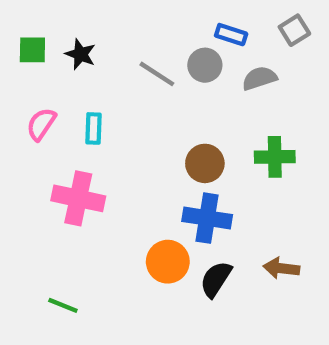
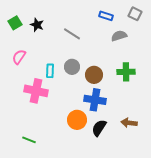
gray square: (294, 30) -> (135, 14), turned -32
green square: (32, 50) -> (15, 23), turned -32
gray circle: (205, 65) -> (72, 67), moved
cyan rectangle: (94, 128) -> (50, 71), moved

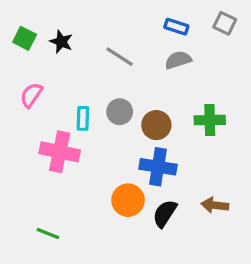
green square: (15, 23) -> (25, 38), turned -32
gray semicircle: (119, 36) -> (178, 60), moved

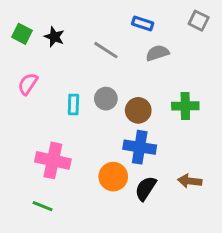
blue rectangle: (176, 27) -> (143, 24), moved
pink cross: (60, 152) -> (53, 160), moved

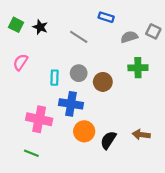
gray square: (199, 21) -> (153, 31), moved
gray semicircle: (157, 53) -> (129, 37), moved
green cross: (185, 106) -> (138, 68), moved
blue cross: (140, 147) -> (71, 104), moved

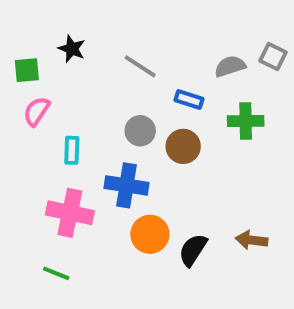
blue rectangle: (106, 17) -> (189, 99), moved
green square: (16, 25) -> (27, 70), moved, turned -32
cyan rectangle: (55, 78) -> (72, 150), moved

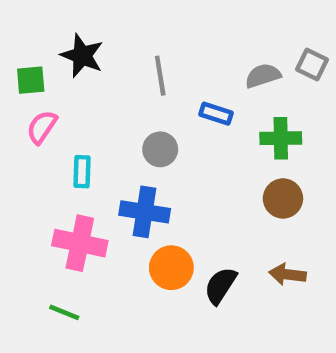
black star: (72, 49) -> (82, 56), size x1.4
gray line: (140, 66) -> (160, 76), turned 48
brown circle: (183, 146) -> (283, 198), moved

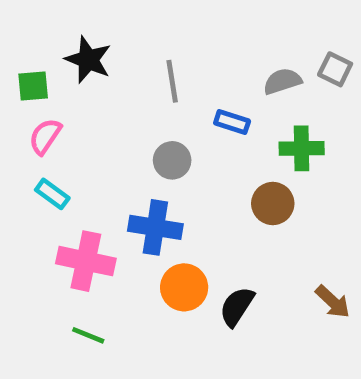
cyan rectangle: (82, 172) -> (52, 194), moved, turned -56
brown circle: (283, 198) -> (273, 203), moved
brown arrow: (287, 274) -> (333, 302), moved, turned -144
green line: (64, 312) -> (88, 335), moved

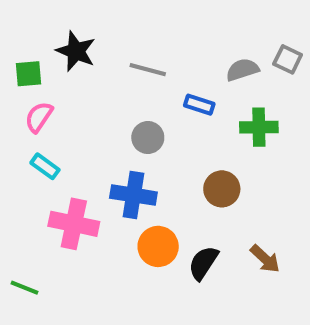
gray line: (172, 81) -> (148, 70), turned -66
brown circle: (273, 203) -> (222, 189), moved
brown arrow: (333, 302) -> (265, 259), moved
green line: (88, 335) -> (24, 288), moved

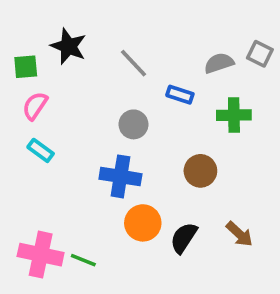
gray line: (148, 70) -> (133, 63), turned 32
pink cross: (74, 224) -> (41, 255), moved
green line: (24, 288) -> (83, 260), moved

